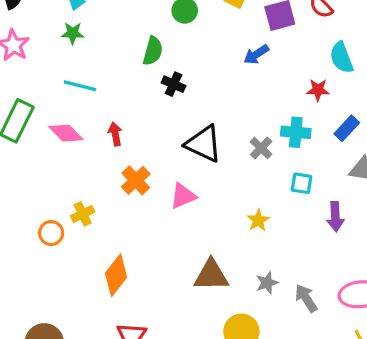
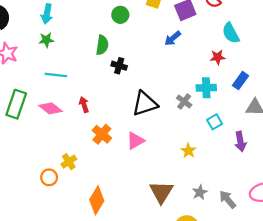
black triangle: (204, 144) -> (145, 104), turned -36
cyan square: (302, 183) -> (215, 122), turned -32
brown triangle: (211, 275) -> (161, 192), turned -50

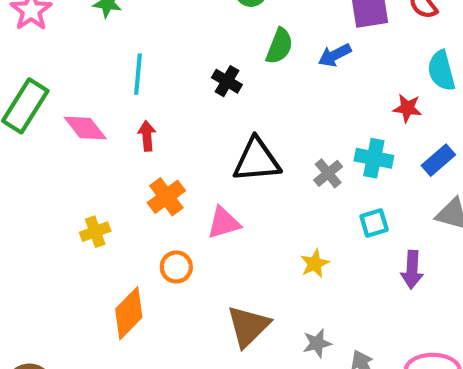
green semicircle: (102, 45) -> (279, 46), moved
cyan line: (56, 75) -> (138, 74), moved, turned 75
orange circle: (49, 177) -> (176, 267), moved

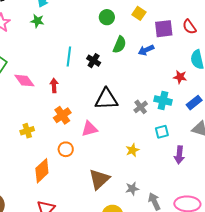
cyan line: (138, 74) -> (69, 57), moved

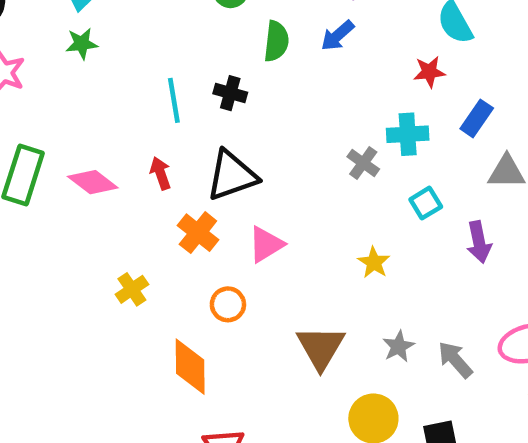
black triangle: (106, 99) -> (232, 175), moved
orange diamond: (42, 171) -> (190, 367), turned -30

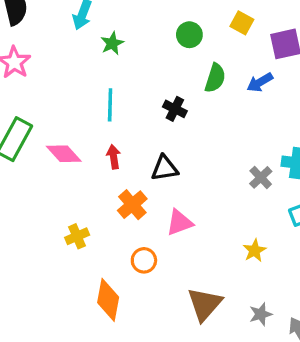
green star: (82, 44) -> (112, 43), moved, turned -30
cyan line: (174, 100) -> (110, 105), moved
black triangle: (232, 175) -> (165, 168), size x0.7

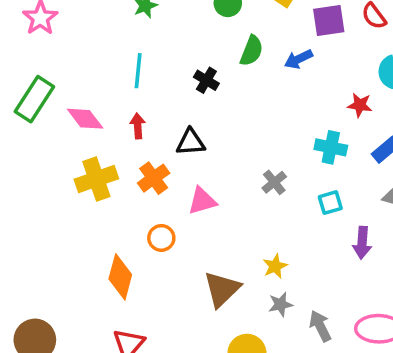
gray cross: (261, 177) -> (274, 182), moved
yellow cross: (77, 236) -> (96, 179), moved, size x1.6
yellow star: (255, 250) -> (275, 266), moved

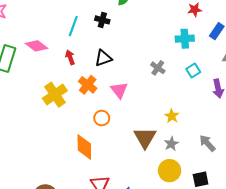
cyan line: (138, 71) -> (73, 26), moved, turned 30
pink diamond: (85, 119) -> (37, 46), moved
pink triangle: (202, 201) -> (119, 90), turned -36
gray star: (280, 304) -> (171, 144), moved

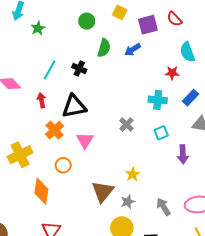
black triangle: (103, 58) -> (74, 106), size x1.4
yellow cross: (55, 95) -> (20, 155), moved

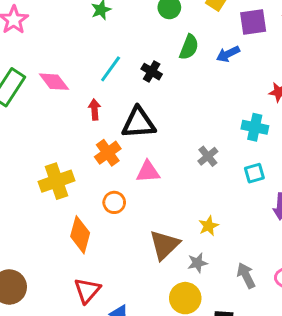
pink triangle: (85, 140) -> (148, 172), turned 48

